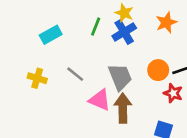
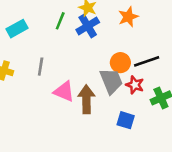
gray line: (75, 74) -> (41, 67), turned 60
gray trapezoid: (120, 77) -> (111, 81), moved

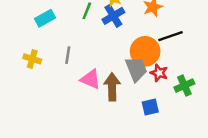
black line: (147, 61) -> (170, 36), moved
orange circle: (120, 63) -> (145, 51), size x1.5
blue square: (126, 120) -> (150, 107), turned -30

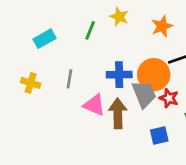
blue cross: (113, 16) -> (119, 75), moved, turned 30

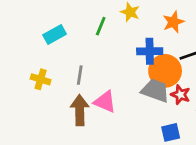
blue cross: (119, 75) -> (150, 51), moved
gray trapezoid: (144, 94) -> (155, 90), turned -48
brown arrow: (118, 113) -> (80, 110), moved

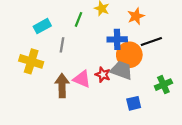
gray line: (80, 75) -> (62, 45), moved
yellow cross: (41, 79) -> (31, 61), size x1.5
red star: (180, 95) -> (103, 75), moved

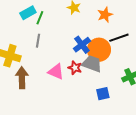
green line: (79, 19) -> (40, 18), moved
cyan rectangle: (42, 26) -> (28, 13), moved
blue cross: (117, 39) -> (82, 45), moved, turned -36
brown arrow: (62, 86) -> (22, 78), moved

